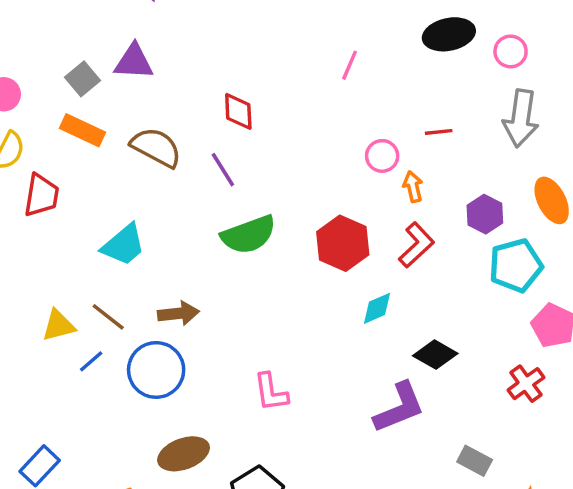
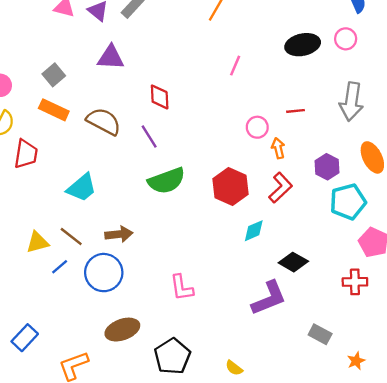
pink circle: (511, 51) -> (346, 39), moved
purple triangle: (134, 62) -> (111, 57), moved
red cross: (526, 384) -> (355, 282), turned 35

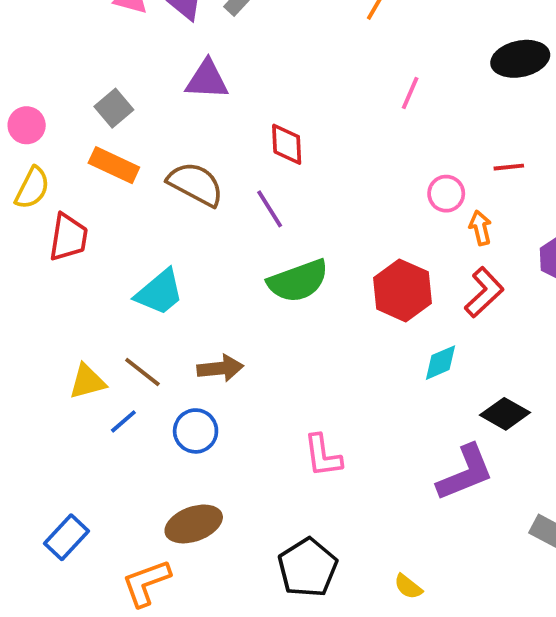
blue circle: (104, 273) -> (196, 431), size x0.7
brown ellipse: (122, 330) -> (194, 524), moved

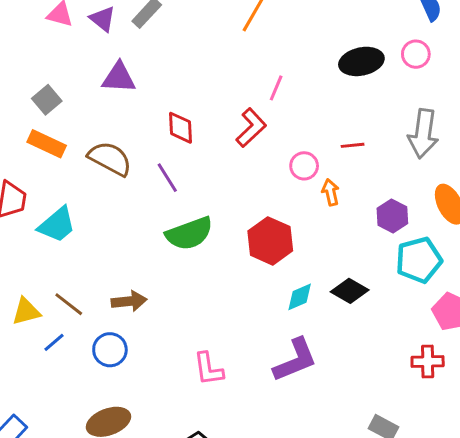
cyan trapezoid: (159, 292) -> (57, 225), moved
red L-shape: (484, 292) -> (251, 128), moved
black diamond: (505, 414) -> (350, 291), moved
purple L-shape: (465, 473) -> (295, 360), moved

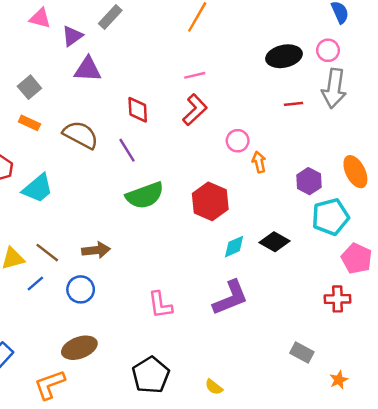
purple triangle: (103, 19) -> (72, 36), moved, turned 45
pink line: (276, 88) -> (195, 75), moved, turned 54
gray arrow: (423, 134) -> (334, 88), moved
orange rectangle: (47, 144) -> (29, 123), size x0.7
red line: (353, 145) -> (294, 104), moved

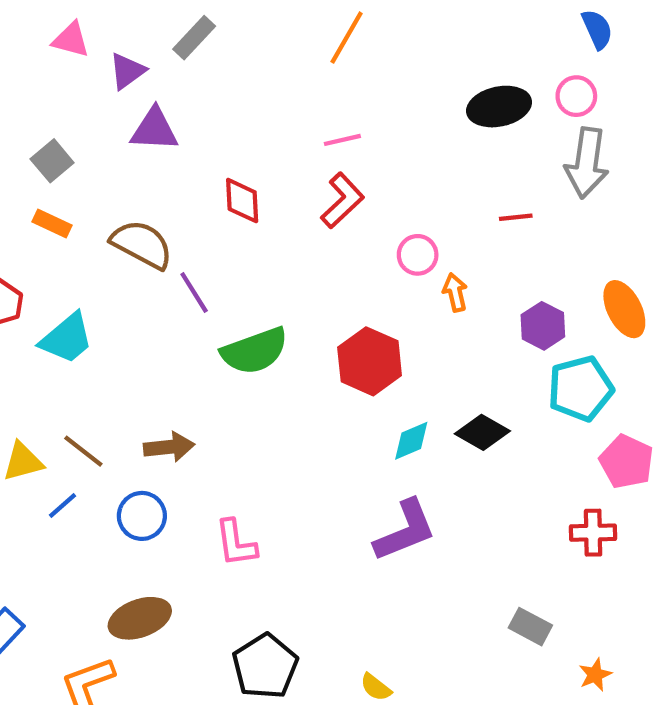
red line: (294, 104) -> (516, 217), moved
purple line: (127, 150) -> (194, 292), moved
pink L-shape: (160, 305) -> (236, 543), moved

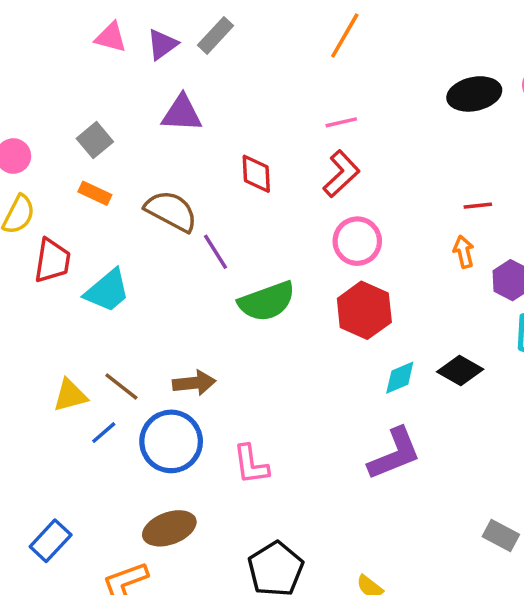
purple triangle: (127, 71) -> (162, 44), moved
red line: (516, 217) -> (478, 206), moved
pink circle: (418, 255) -> (357, 241), moved, size x1.4
orange arrow: (455, 292) -> (464, 252), moved
blue circle: (142, 516) -> (171, 441), size x1.5

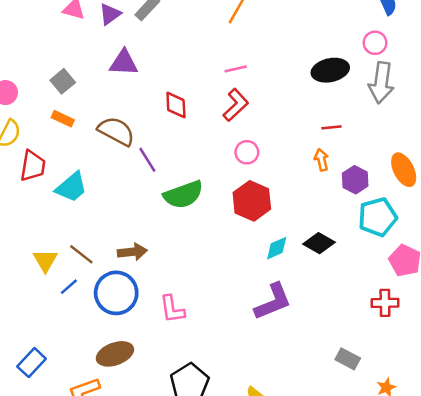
black ellipse: (474, 94) -> (330, 70), moved
pink circle: (357, 241) -> (247, 152), size x0.7
yellow triangle: (70, 395) -> (45, 261), turned -45

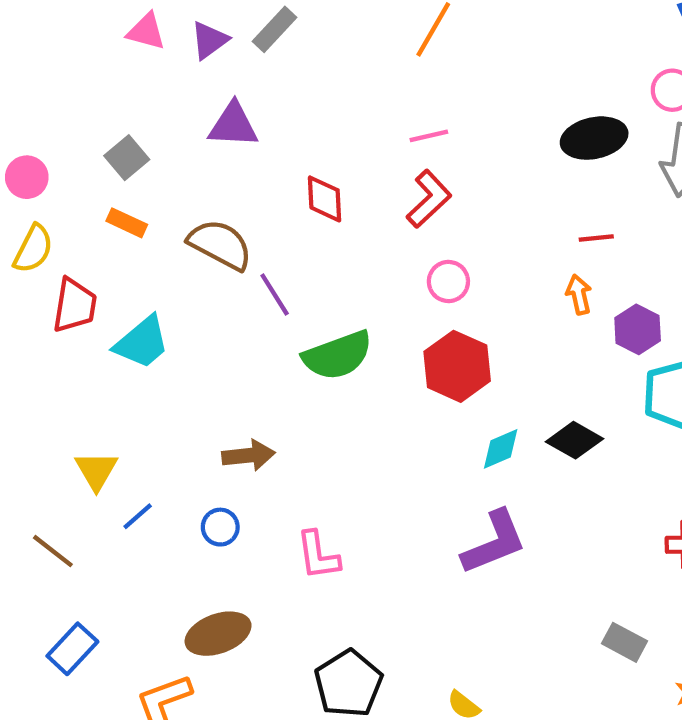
brown line: (81, 254) -> (53, 551), moved
blue circle: (116, 293) -> (220, 527), size x0.5

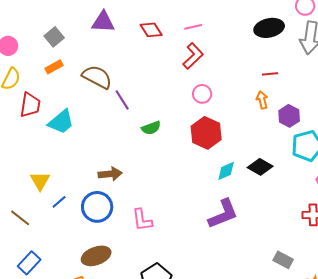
red diamond: (325, 199) -> (151, 30), moved, turned -30
orange rectangle: (127, 223) -> (54, 67), turned -54
green semicircle: (338, 355) -> (151, 128), size x0.6
blue circle: (220, 527) -> (97, 207), size x1.8

